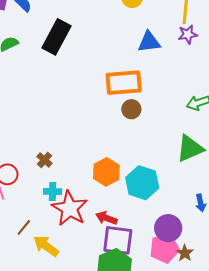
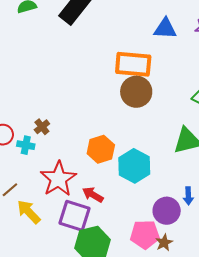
brown circle: (131, 109) -> (136, 92), size x1.6
cyan cross: (53, 191) -> (26, 145), moved
purple circle: (168, 228) -> (167, 211), moved
purple square: (118, 240) -> (74, 216), moved

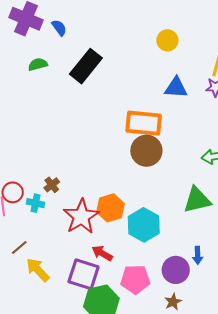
red star: (58, 179) -> (81, 217), moved
pink pentagon: (145, 234) -> (135, 279), moved

